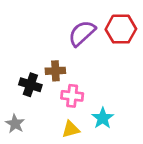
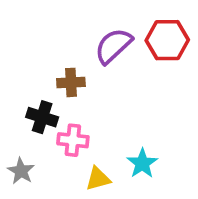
brown cross: (55, 71) -> (71, 82), moved
pink cross: (72, 96) -> (73, 140), moved

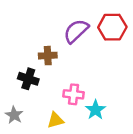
pink cross: (73, 140) -> (74, 94), moved
yellow triangle: (98, 179) -> (55, 120), moved

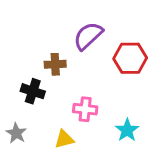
red hexagon: (112, 27) -> (130, 58), moved
cyan star: (96, 110) -> (127, 130), moved

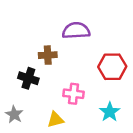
purple semicircle: (88, 36) -> (76, 31), turned 40
red hexagon: (130, 58) -> (112, 67), moved

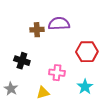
brown cross: (48, 55) -> (37, 30), moved

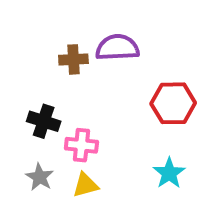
pink cross: (57, 73) -> (81, 145), moved
gray star: (11, 89) -> (40, 177), moved

